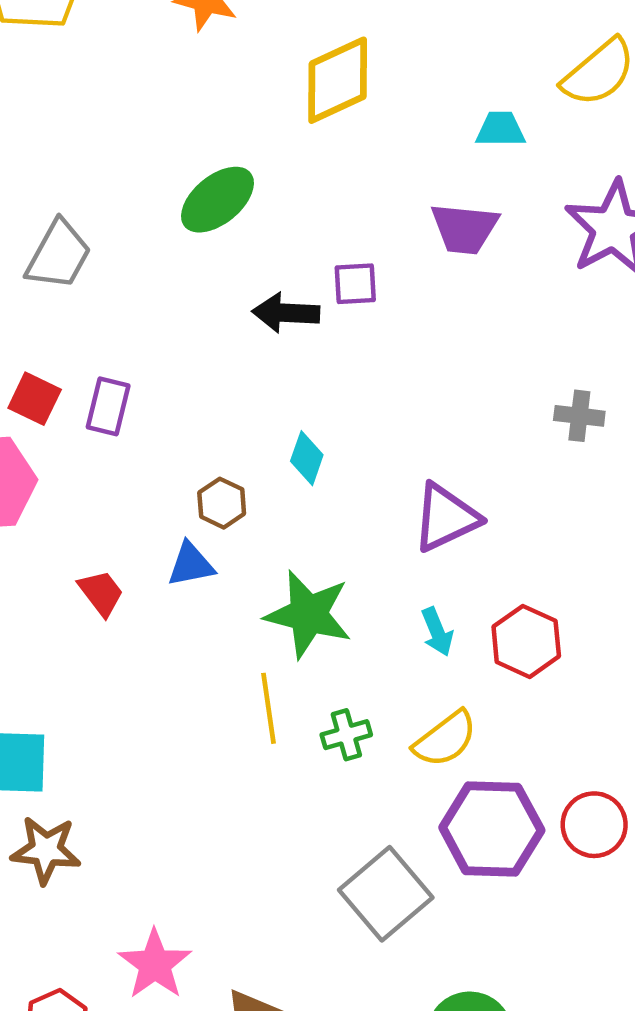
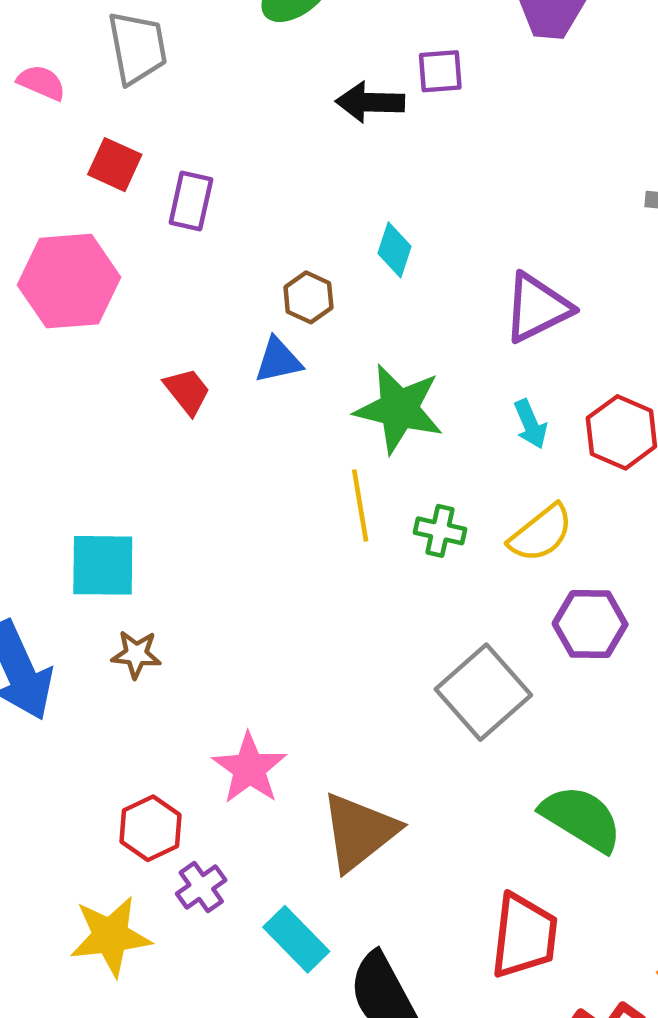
gray trapezoid: (59, 255) -> (137, 48), turned -38
red square: (35, 399) -> (115, 165), moved
green cross: (346, 735) -> (440, 531), turned 30
purple hexagon: (492, 829) -> (590, 624), size x0.7
brown star: (46, 850) -> (136, 654), size x0.7

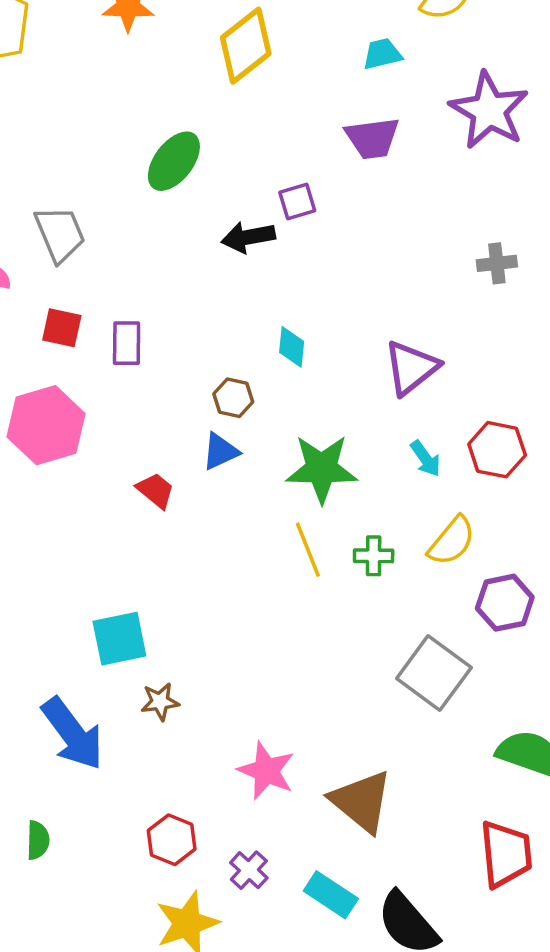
red hexagon: (151, 828) -> (172, 840), moved
brown triangle: (359, 832) -> (361, 801), turned -30

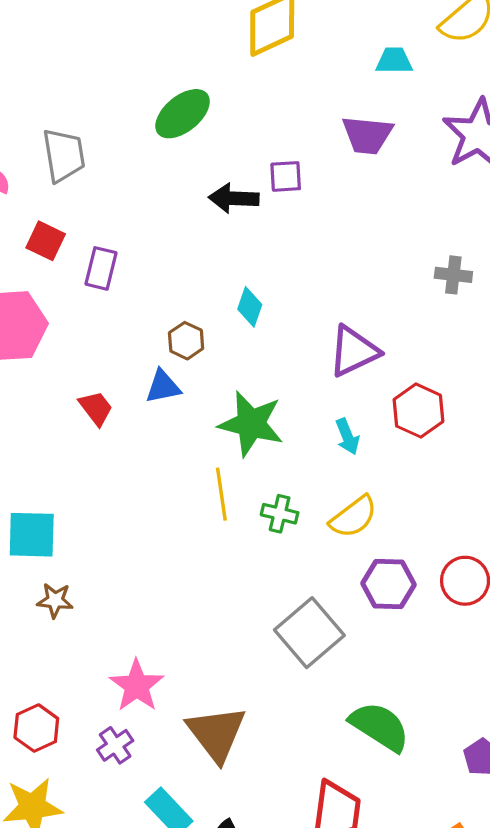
red hexagon: (497, 450) -> (418, 411), moved
purple cross: (249, 870) -> (115, 745), moved

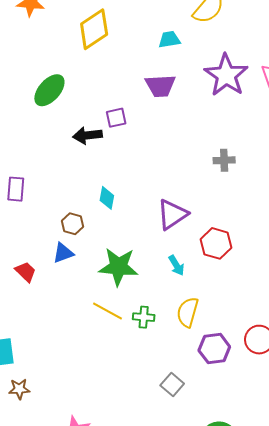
yellow line: (221, 494) -> (107, 311), turned -44
yellow semicircle: (354, 517) -> (188, 312), turned 152
gray square: (309, 633) -> (172, 385), size x0.6

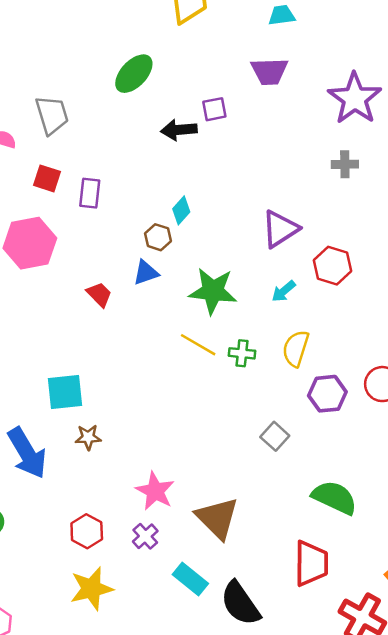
purple star: (226, 75) -> (355, 98), moved
cyan diamond: (107, 198) -> (181, 210), moved, turned 30
cyan arrow: (176, 265) -> (284, 291), turned 80

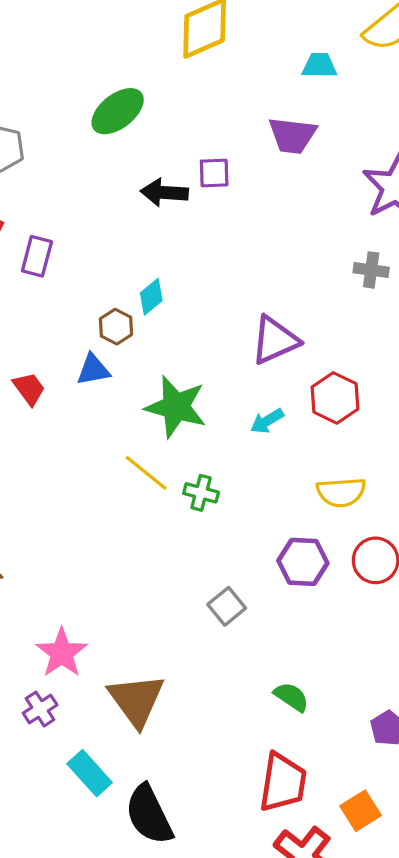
yellow semicircle: (296, 349) -> (341, 492), moved, turned -120
green semicircle: (335, 497) -> (291, 697), size x0.6
red trapezoid: (311, 563) -> (283, 782), moved

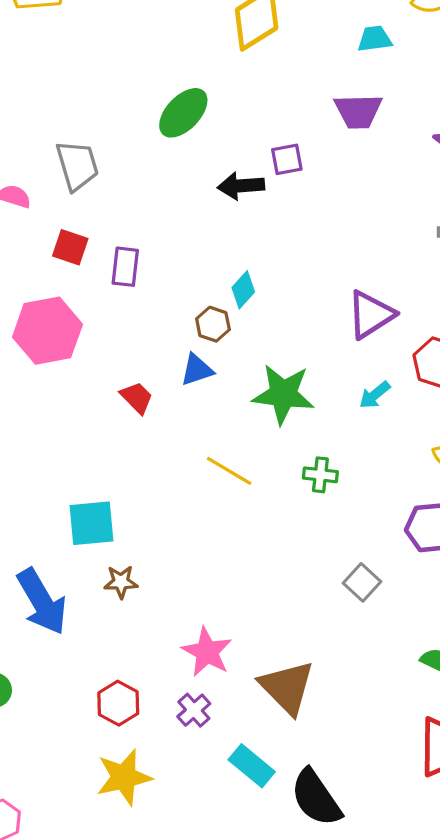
yellow line: (146, 473) -> (229, 471), moved

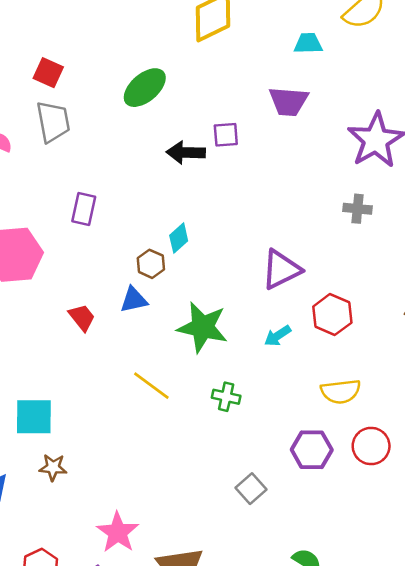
red square: (70, 247) -> (48, 73), moved

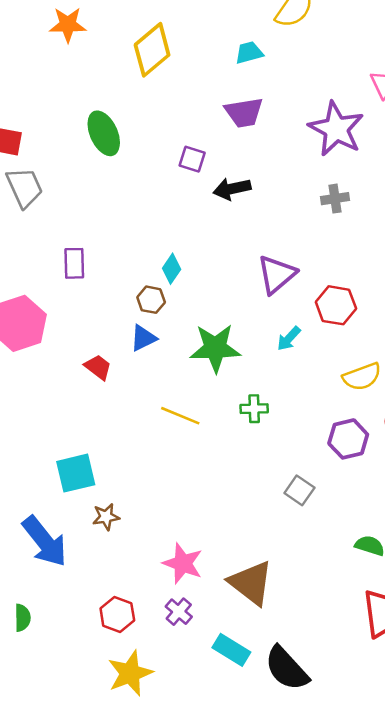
green ellipse: (145, 88) -> (104, 133), turned -60
purple square: (226, 135) -> (192, 159), turned 36
black arrow: (186, 152) -> (232, 189), moved

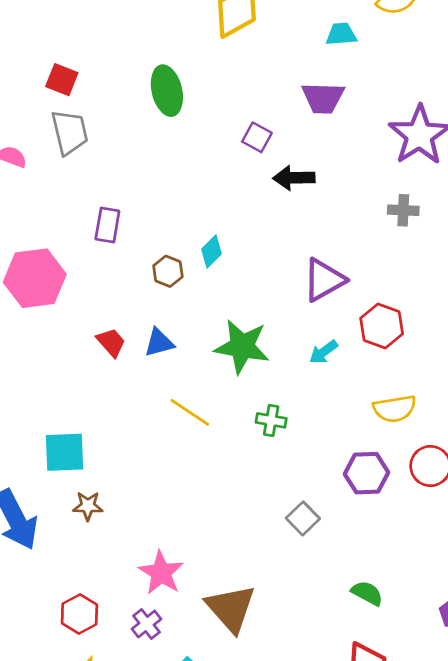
brown hexagon: (151, 300) -> (168, 271), moved
blue triangle: (143, 338) -> (159, 343), moved

